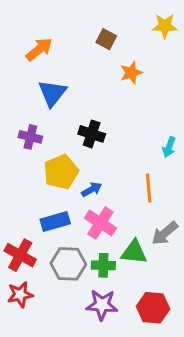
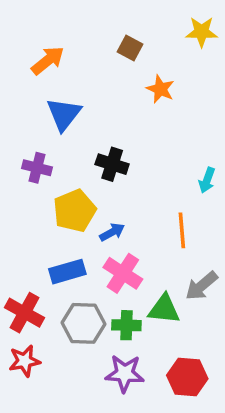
orange star: (131, 73) -> (160, 89), turned -30

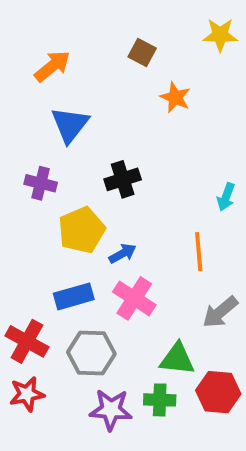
black cross: (112, 164) -> (123, 179), turned -36
green triangle: (164, 309) -> (177, 359), moved
green cross: (126, 325) -> (160, 400), moved
purple star: (125, 373) -> (111, 410), moved
red hexagon: (187, 377) -> (218, 392), moved

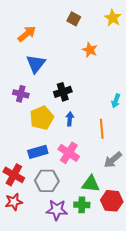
yellow star: (220, 35) -> (113, 18), turned 30
brown square: (142, 52) -> (74, 19), moved
blue arrow: (123, 254) -> (70, 119), moved, turned -56

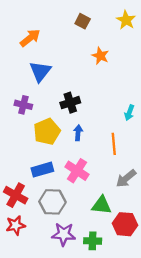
green cross: (82, 205) -> (93, 241), moved

